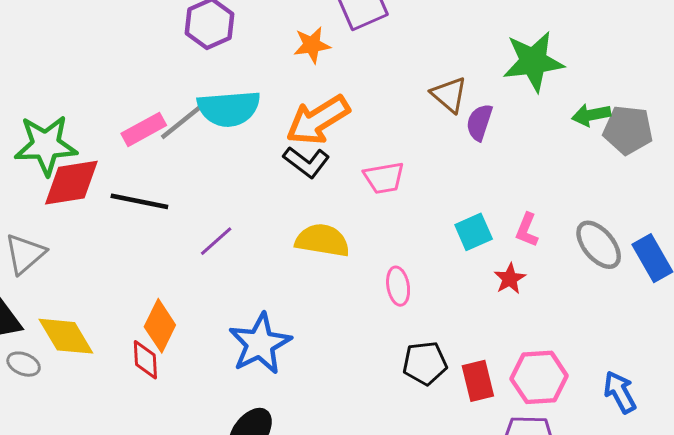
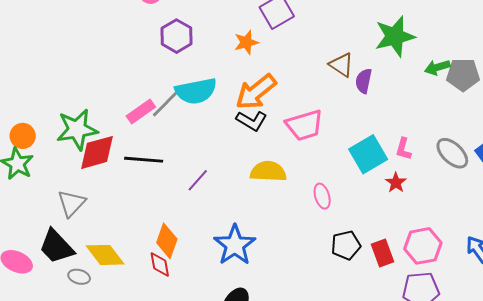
pink trapezoid: (384, 178) -> (304, 125), size x1.4
cyan square: (474, 232) -> (368, 154), size x1.5

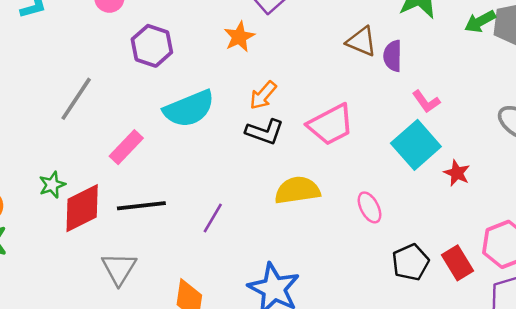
orange arrow: (256, 92) -> (263, 95), size x0.6
gray line: (167, 102) -> (76, 99), moved
green star: (77, 129) -> (52, 185), size x0.5
pink L-shape: (403, 149) -> (426, 102), moved, turned -40
gray triangle: (72, 203) -> (119, 269), moved

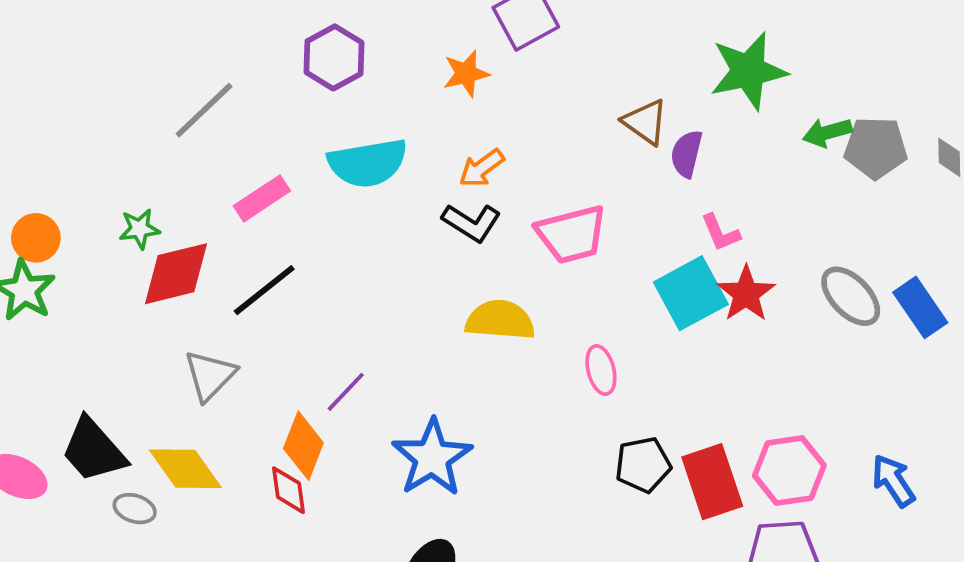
red star: (457, 173) -> (746, 294), moved, size x1.4
black line: (141, 206) -> (264, 290), turned -45
purple line: (213, 218) -> (346, 392), moved
red rectangle: (457, 263) -> (712, 482), size x1.4

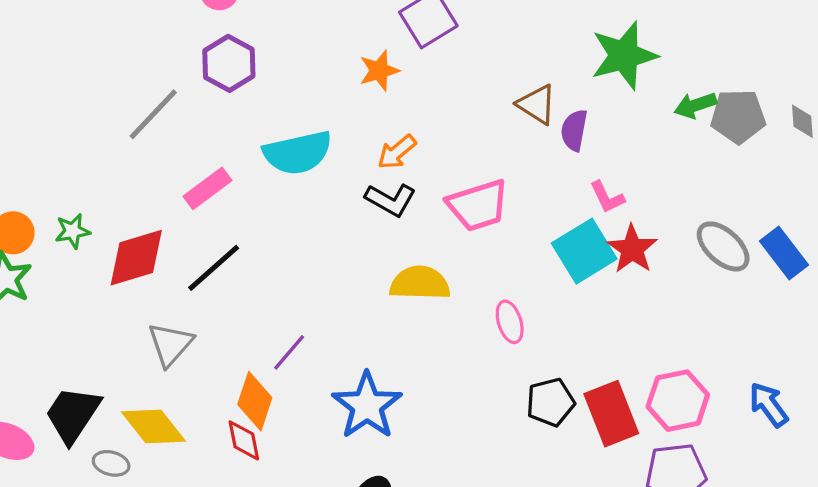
purple hexagon: (334, 57) -> (229, 63), moved
green star: (139, 229) -> (73, 231), moved
black trapezoid: (93, 450) -> (73, 414), turned 78

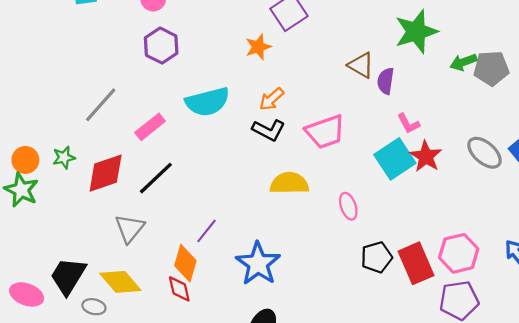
gray line: (153, 114) -> (101, 105), moved

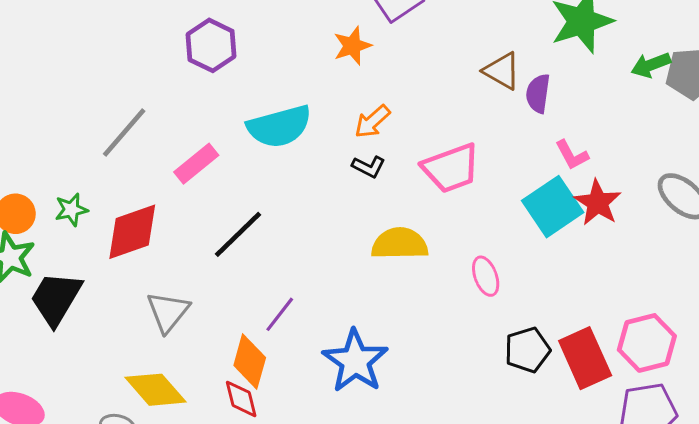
black L-shape: (269, 130) -> (369, 167), size x0.7
black line: (156, 178) -> (238, 234), moved
black trapezoid: (68, 276) -> (56, 298), moved

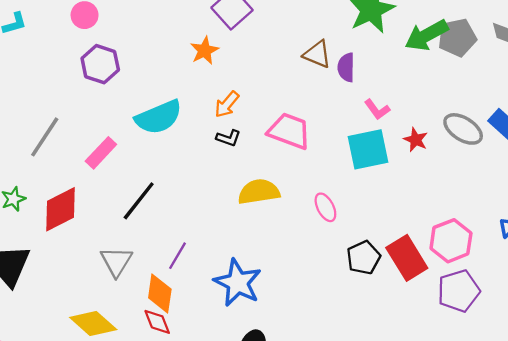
green arrow: (651, 65) -> (427, 35), size x1.5
pink trapezoid: (451, 168) -> (289, 131), turned -132
red star: (598, 203) -> (416, 140), moved, size x0.7
cyan square: (553, 207) -> (368, 149), turned 30
gray triangle: (168, 312) -> (116, 262), moved

